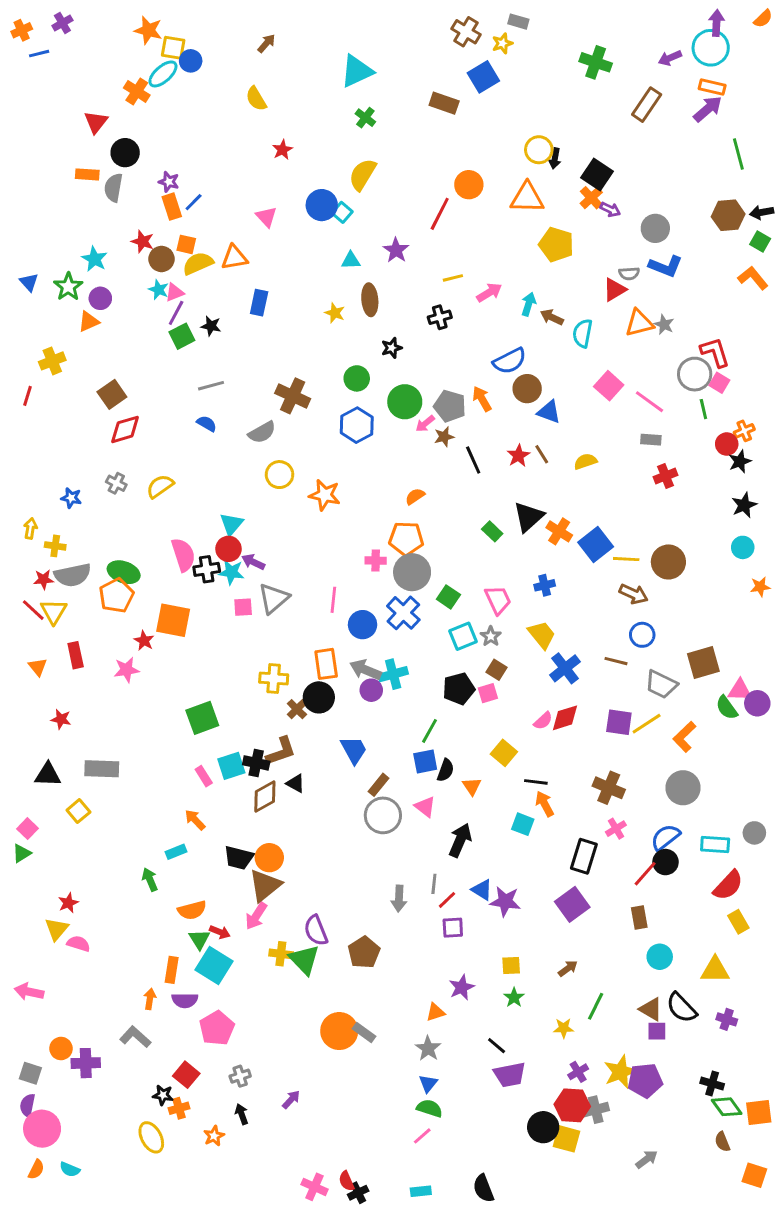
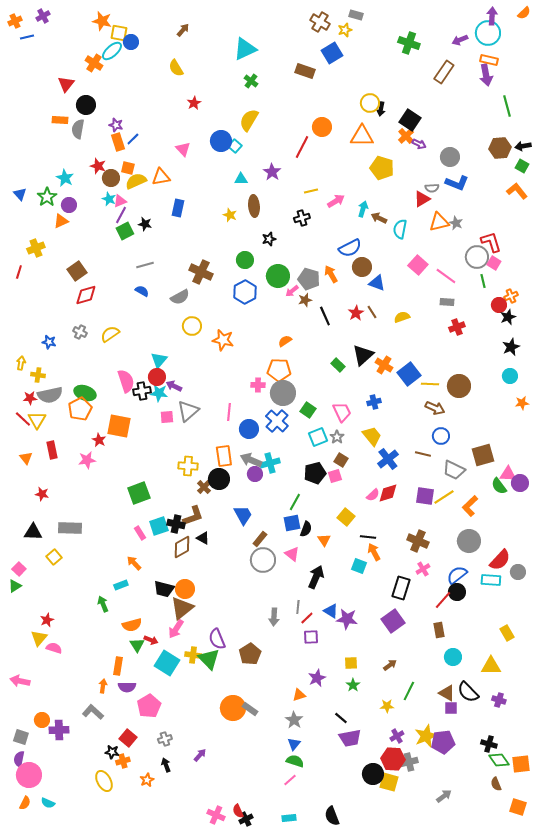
purple arrow: (708, 109) -> (486, 75), turned 120
red semicircle: (728, 885) -> (500, 560), moved
cyan square: (214, 965) -> (167, 663), moved

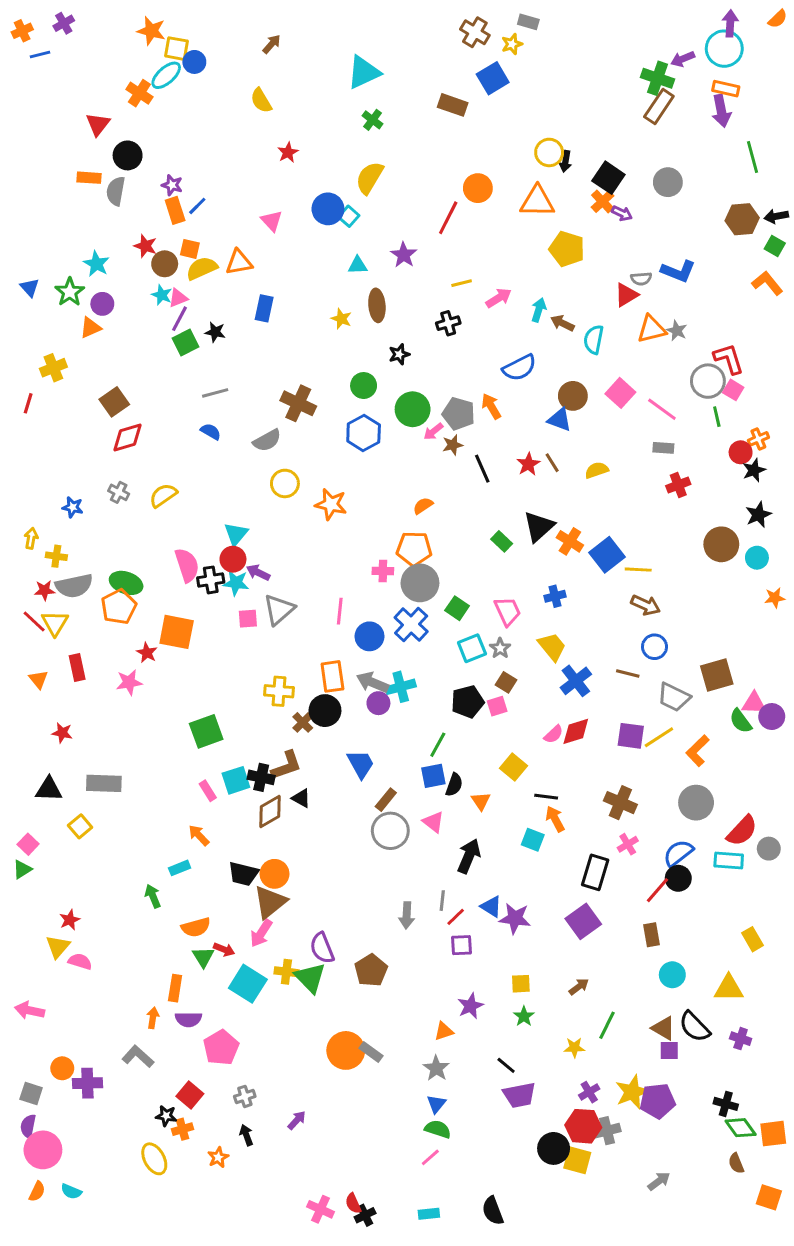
green cross: (409, 43) -> (657, 78), moved
gray circle: (450, 157) -> (668, 182), moved
brown circle: (362, 267) -> (573, 396), moved
brown circle: (459, 386) -> (721, 544), moved

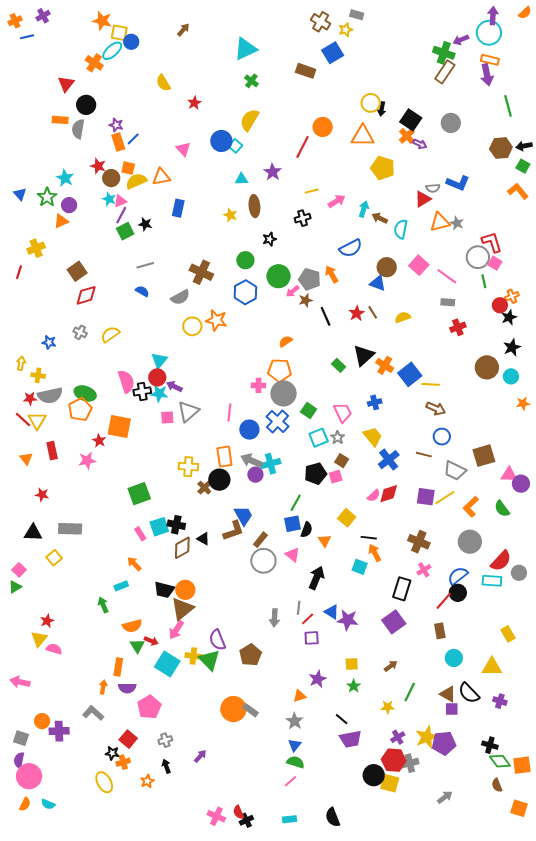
yellow semicircle: (261, 101) -> (163, 83), moved
orange star: (331, 504) -> (216, 320), moved
green semicircle: (741, 721) -> (502, 509), moved
brown L-shape: (286, 765) -> (233, 531), moved

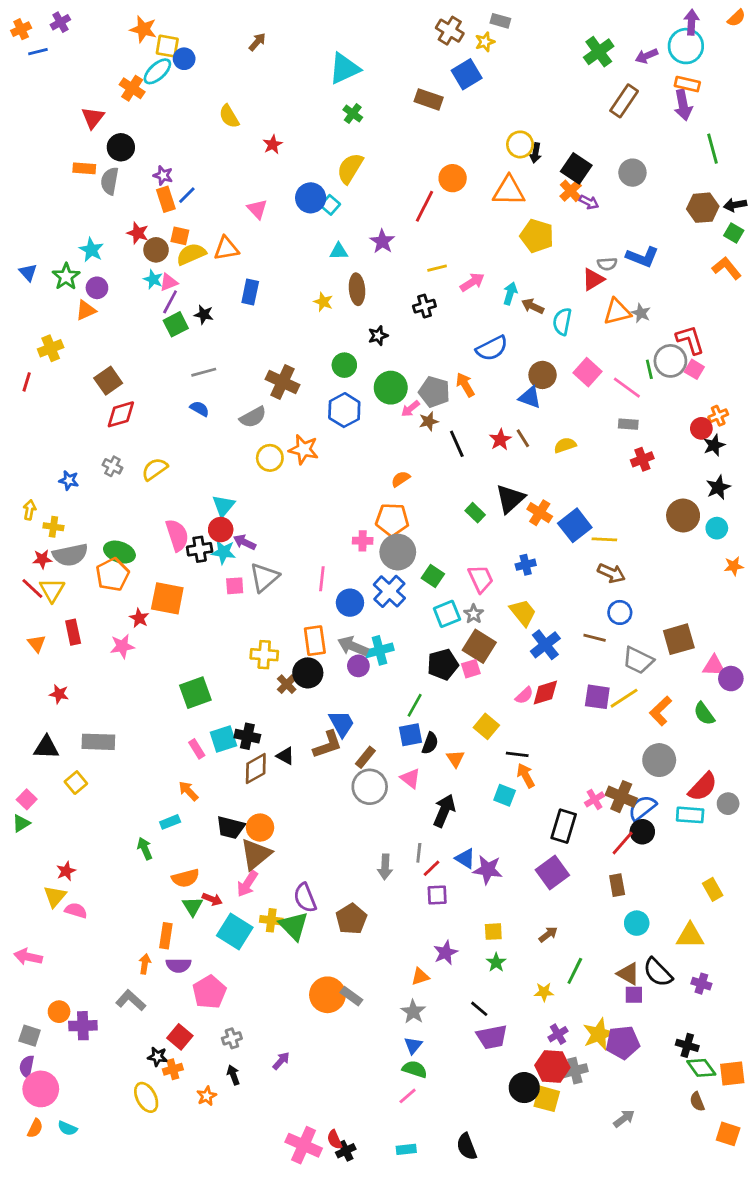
green cross: (444, 53) -> (599, 52), moved, turned 35
green line: (484, 281) -> (649, 369), moved
brown square: (342, 461) -> (479, 646), size x1.6
brown cross: (419, 542) -> (621, 797), moved
pink cross: (216, 816) -> (304, 1145), size x1.4

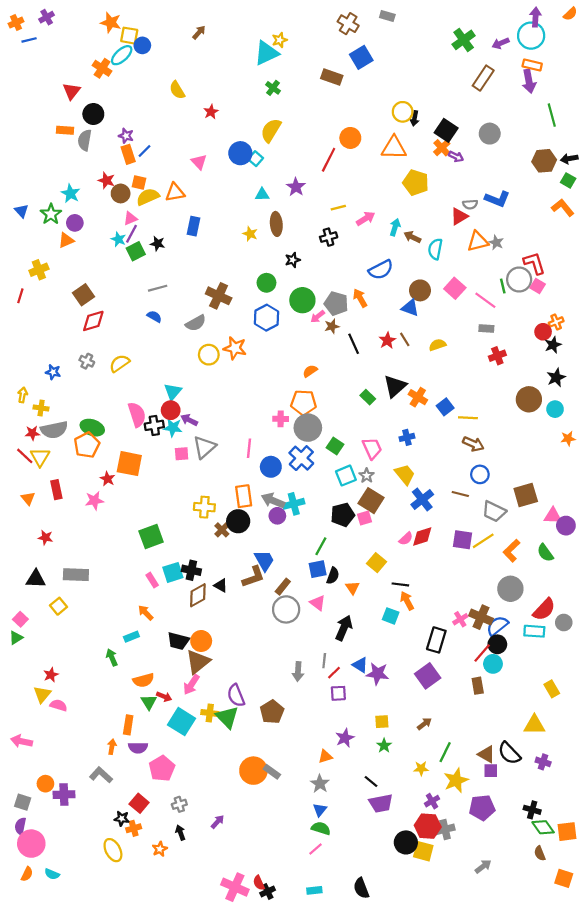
yellow star: (485, 42) -> (280, 40), moved
cyan star: (153, 279) -> (118, 239), moved
blue square: (575, 525) -> (445, 407), size x0.7
cyan circle: (637, 923) -> (493, 664), moved
yellow star: (599, 1034) -> (456, 780), moved

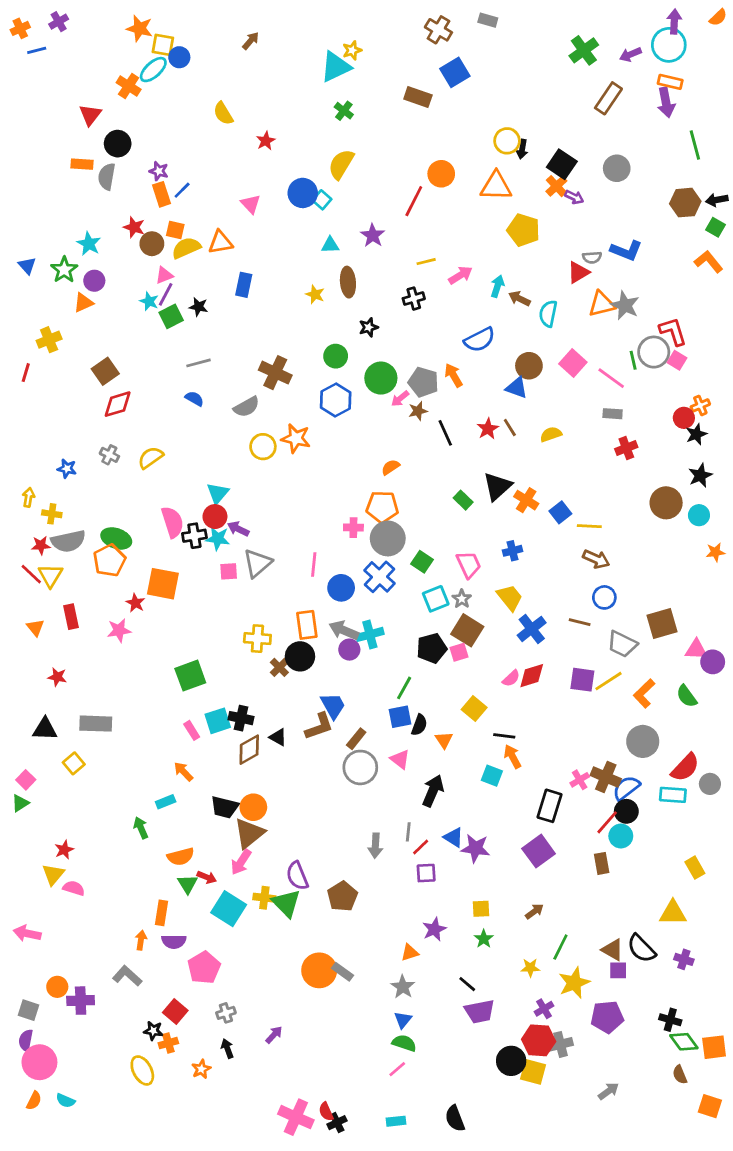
gray star: (496, 242) -> (625, 305), size x1.5

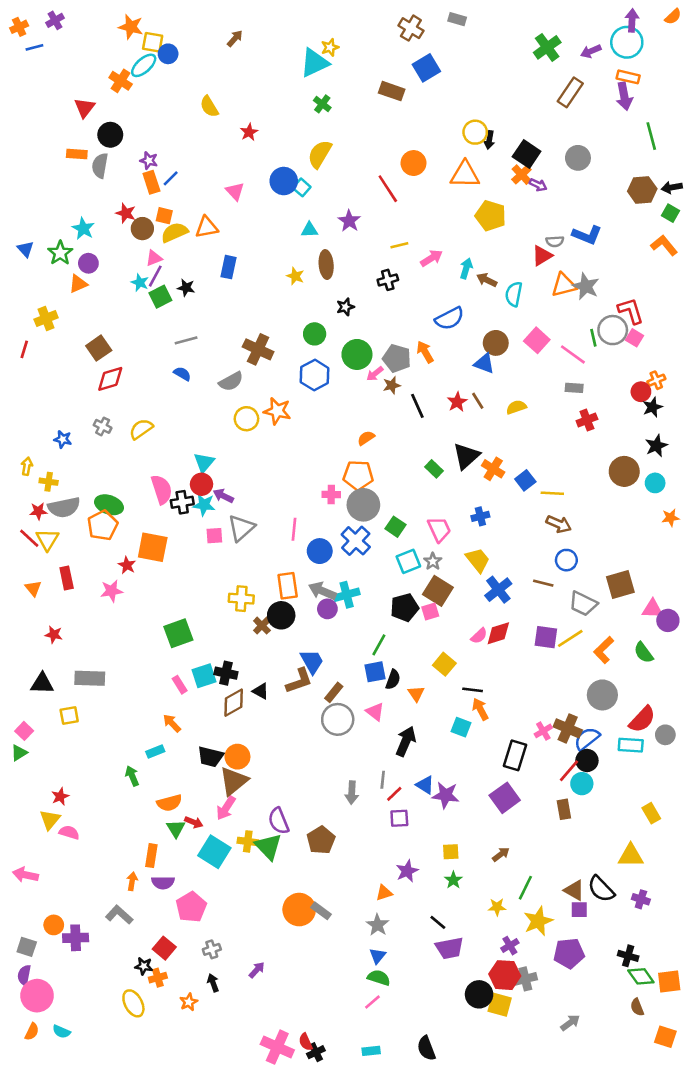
red line: (414, 201) -> (388, 189), turned -60
yellow square: (74, 763) -> (69, 716), turned 30

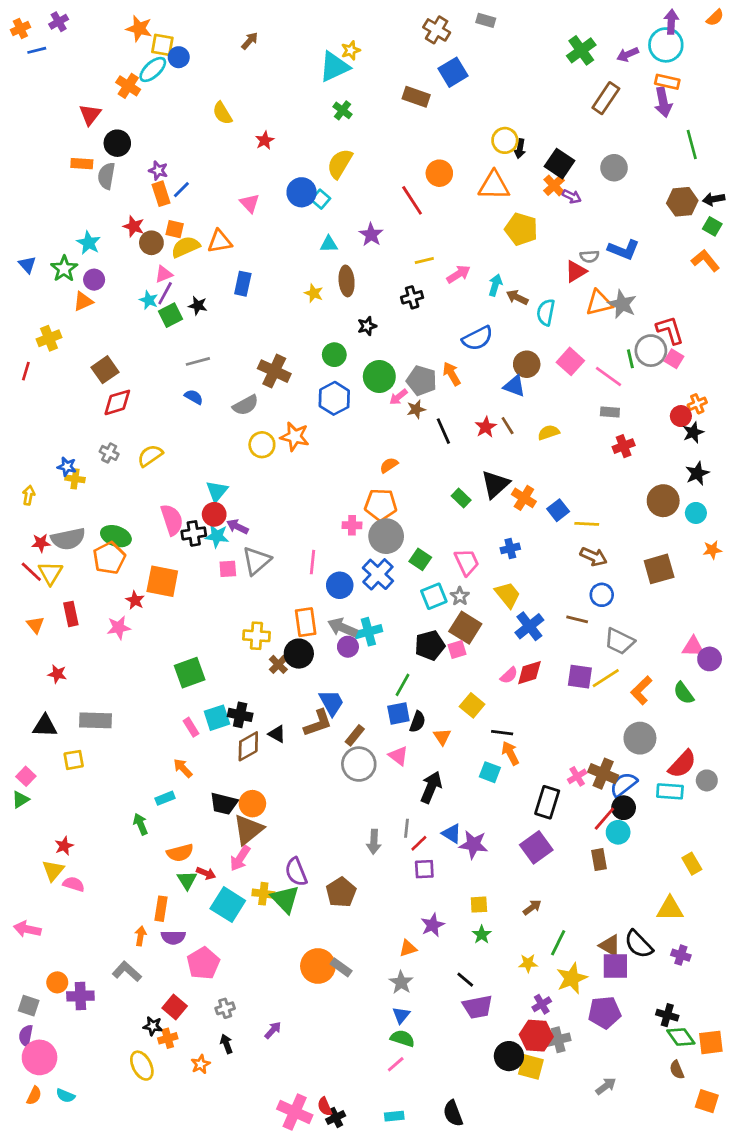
yellow cross: (49, 482) -> (75, 479), moved
brown square: (620, 584) -> (659, 569), moved
purple square: (579, 910) -> (615, 966), size x1.5

